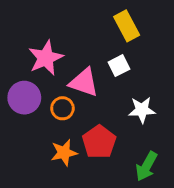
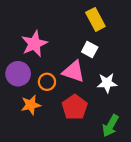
white square: (119, 66) -> (90, 49), turned -35
pink triangle: (84, 82) -> (74, 71), moved
orange star: (64, 153) -> (31, 105), moved

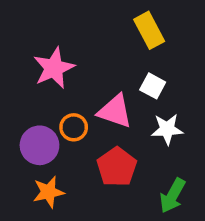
white square: (90, 49) -> (153, 86), moved
purple circle: (18, 74) -> (39, 145), moved
orange star: (31, 105) -> (48, 192), moved

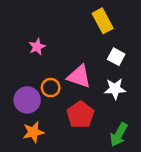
pink star: (54, 68) -> (37, 47), size x0.6
white square: (153, 86) -> (116, 57), moved

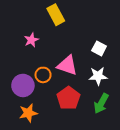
yellow rectangle: (103, 21) -> (56, 15), moved
green arrow: (119, 135) -> (101, 103), moved

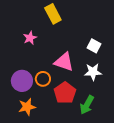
orange circle: (43, 75) -> (43, 79), moved
green arrow: (101, 103) -> (87, 105), moved

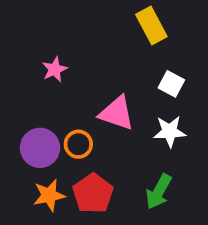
yellow rectangle: (53, 14) -> (151, 26), moved
red pentagon: (65, 93) -> (93, 193), moved

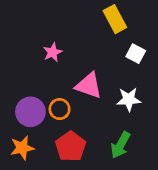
pink star: (55, 69) -> (53, 52), moved
white square: (171, 84) -> (136, 54), moved
orange star: (49, 195) -> (22, 148), moved

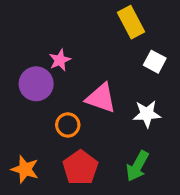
purple circle: (30, 112) -> (36, 84), moved
orange star: (22, 148) -> (25, 169), turned 30

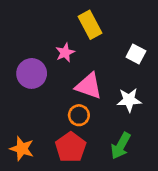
yellow rectangle: (131, 22) -> (90, 25), moved
pink star: (60, 60) -> (65, 53), moved
orange circle: (68, 125) -> (79, 115), moved

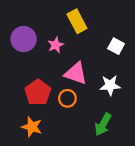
purple circle: (32, 73) -> (24, 39), moved
red pentagon: (71, 147) -> (38, 92), moved
orange star: (22, 149) -> (32, 127), moved

